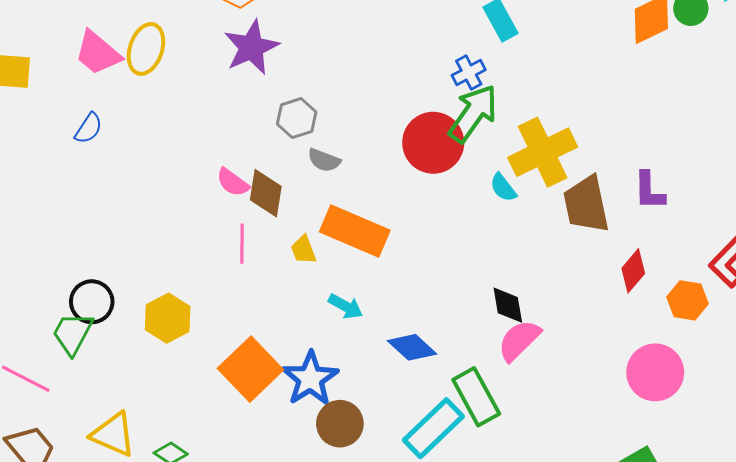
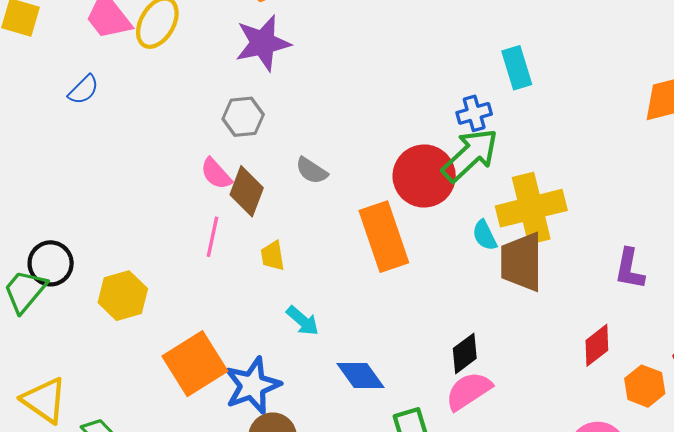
gray hexagon: (297, 118) -> (243, 117), moved
brown trapezoid: (586, 204) -> (521, 262), moved
orange rectangle: (355, 231) -> (384, 237), moved, turned 36
black diamond: (508, 305) -> (465, 353), turned 51

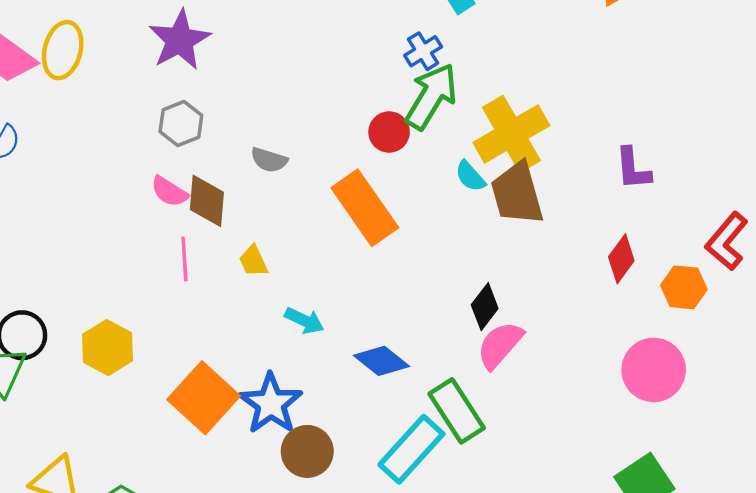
red circle: (424, 176) -> (389, 132), size x0.6

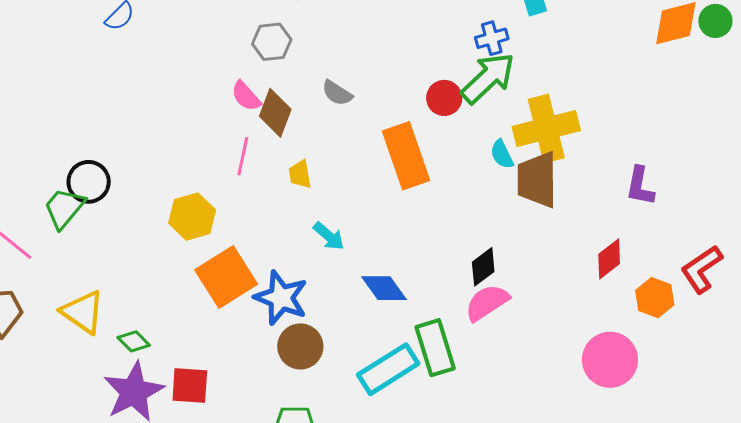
yellow hexagon: (108, 348) -> (192, 217), moved
blue star: (271, 404) -> (281, 298), turned -30

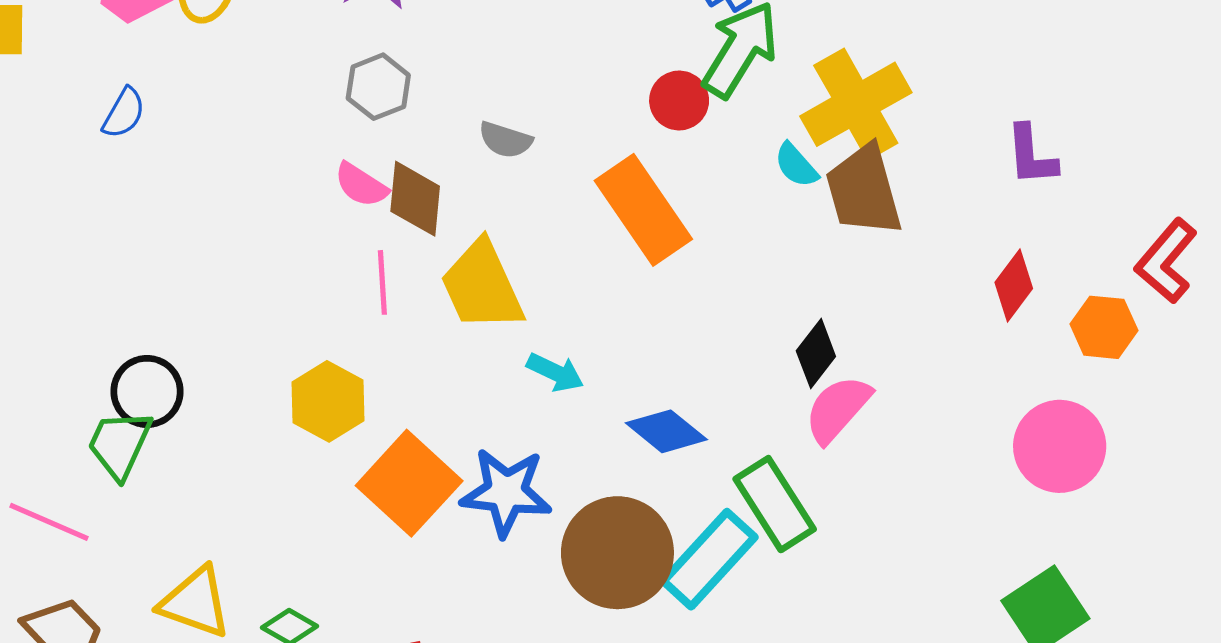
yellow trapezoid: (300, 174) -> (482, 286), size x2.0
brown circle: (300, 346) -> (617, 553), moved, size x1.5

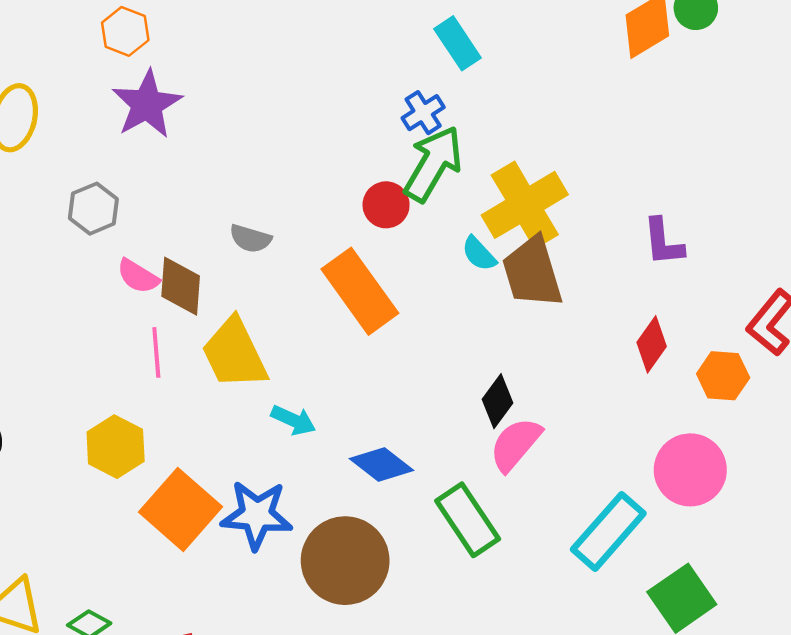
gray hexagon: (378, 87) -> (93, 209), moved
cyan rectangle: (709, 559) -> (608, 531), moved

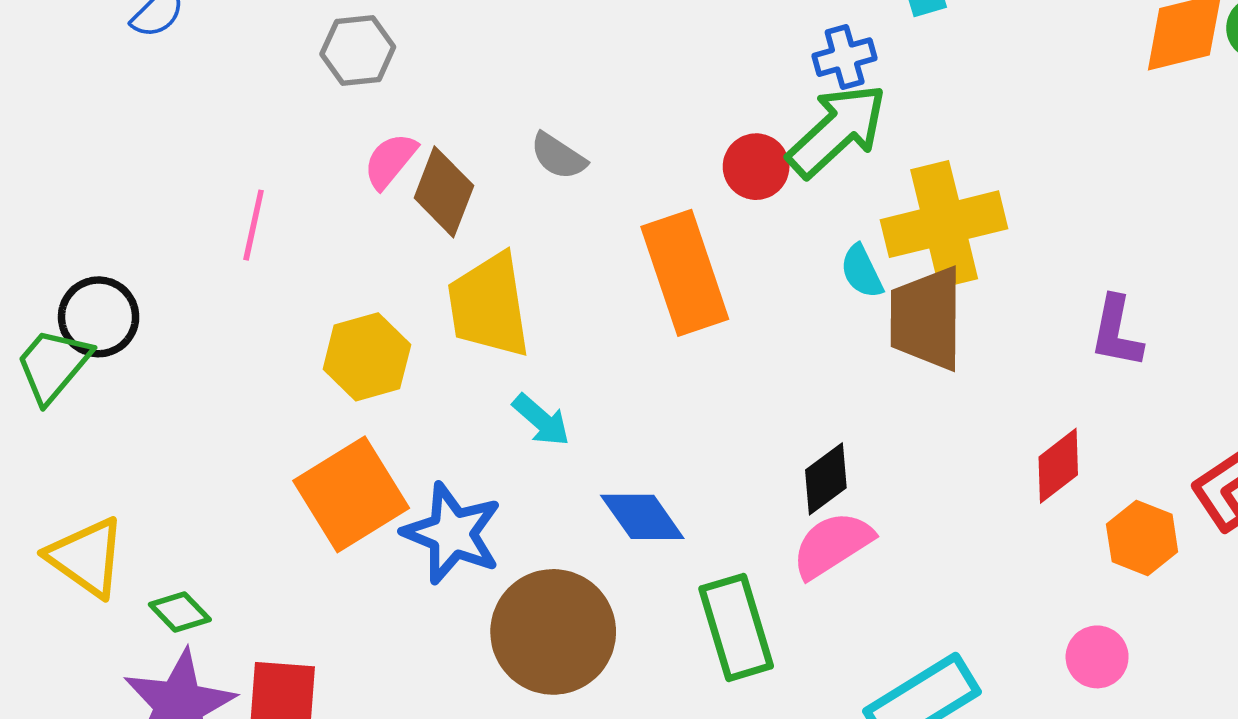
pink semicircle: (138, 276) -> (390, 161), turned 81
pink line: (156, 352) -> (254, 225), moved
yellow hexagon: (116, 447) -> (367, 357), moved
pink circle: (690, 470) -> (1097, 657), moved, size x0.6

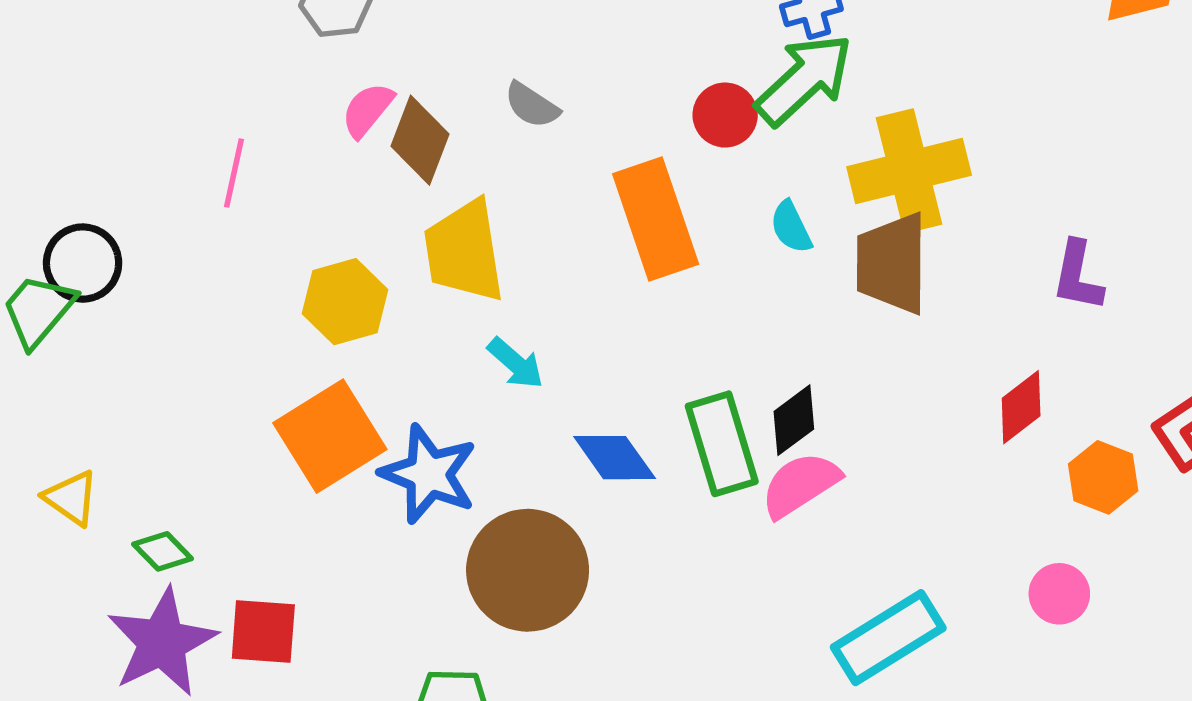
cyan semicircle: (862, 271) -> (791, 227), moved
yellow triangle: (86, 557) -> (71, 498), size x0.7
green rectangle: (736, 627) -> (722, 444), moved

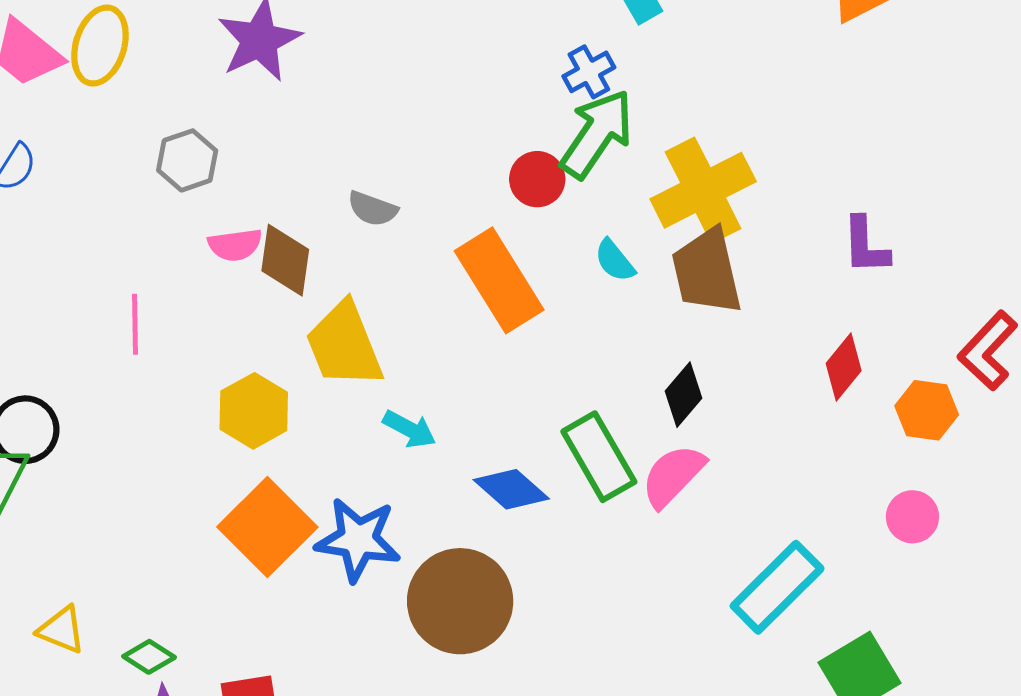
pink semicircle: (367, 110) -> (235, 245), turned -124
black diamond: (794, 420) -> (683, 395), moved

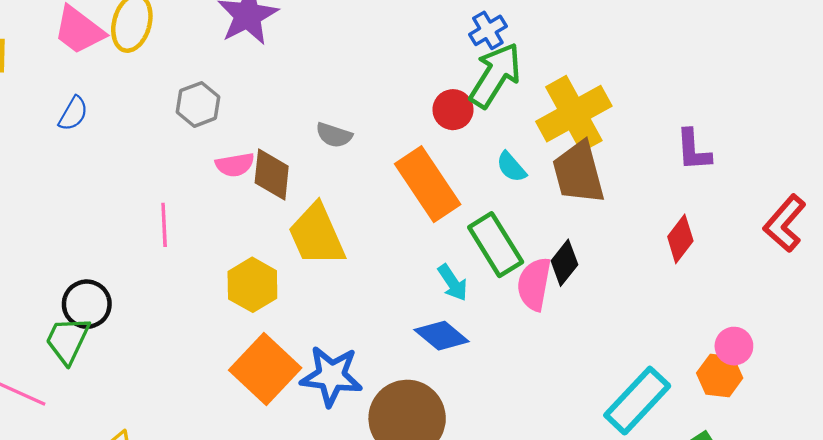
orange hexagon: (927, 410) -> (720, 376), moved
cyan arrow: (409, 429) -> (453, 283), moved, turned 30
green rectangle: (599, 457) -> (496, 245), moved
pink semicircle: (673, 476) -> (534, 284), moved, turned -32

